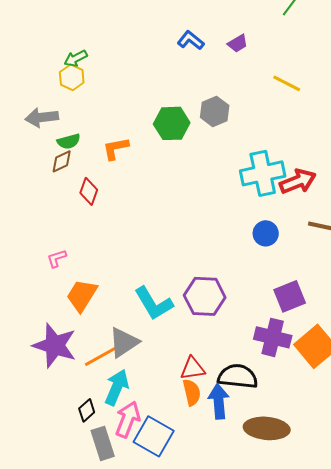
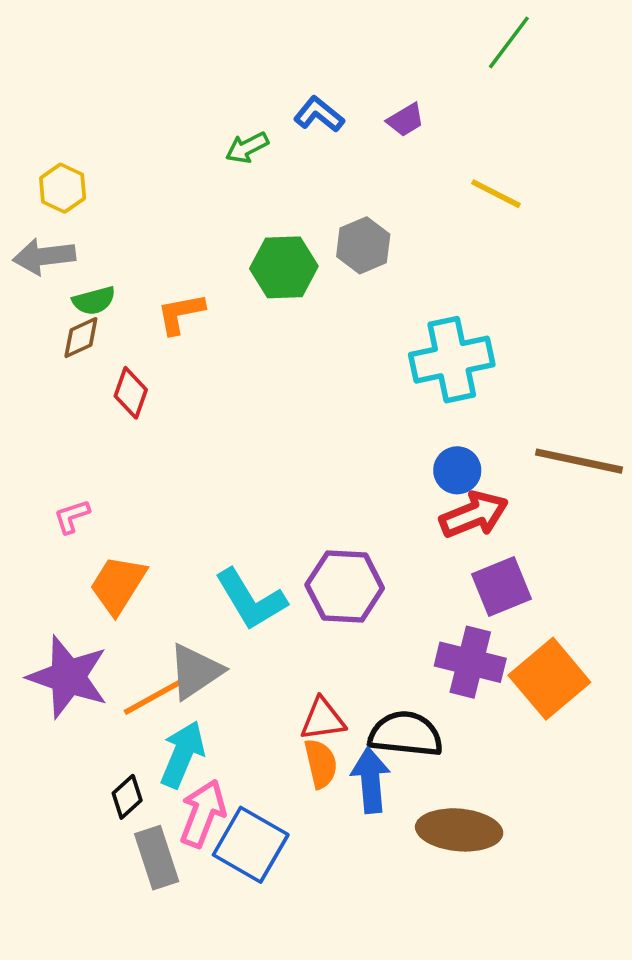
green arrow: (76, 58) -> (247, 148), moved
yellow hexagon: (72, 77) -> (63, 188), moved
red arrow: (298, 181) -> (474, 515), moved

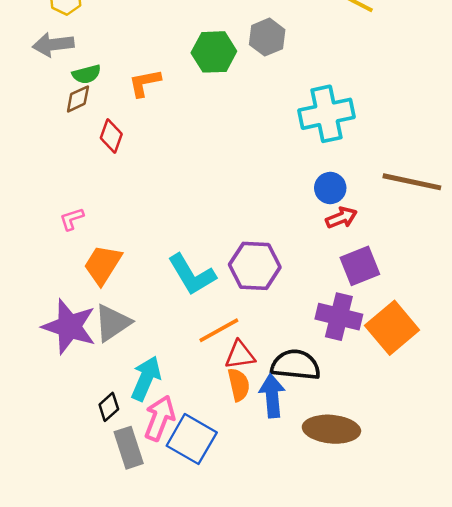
red arrow: (474, 515) -> (341, 218), size x0.7
gray triangle: (195, 671) -> (113, 323), moved
orange line: (153, 697) -> (219, 330), moved

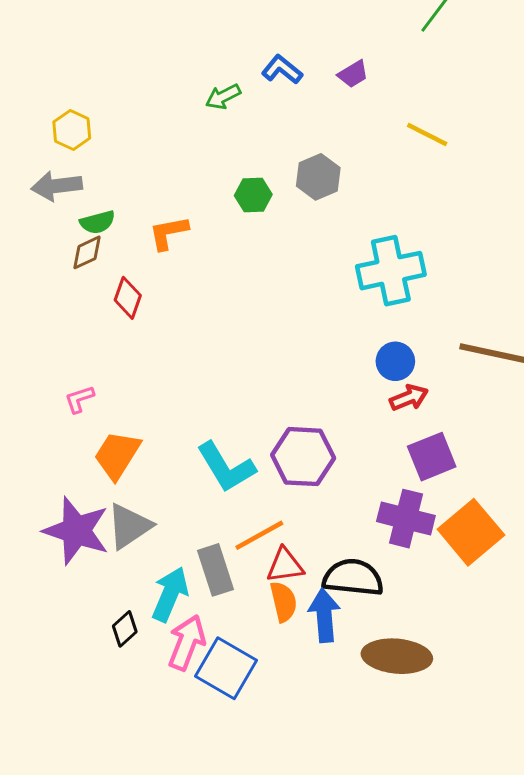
green hexagon: (214, 52) -> (253, 195), size x0.7
gray rectangle: (129, 448) -> (215, 570), moved

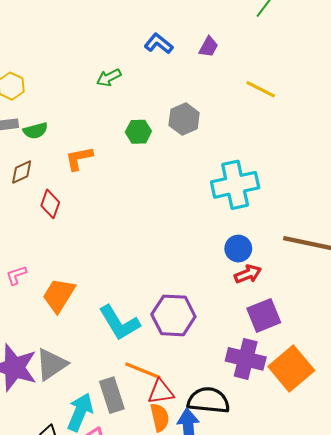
purple trapezoid: (353, 74) -> (209, 47), turned -30
green arrow: (223, 97) -> (109, 78), moved
green semicircle: (97, 222) -> (35, 131), moved
orange trapezoid: (117, 455) -> (59, 295), moved
orange line: (259, 535) -> (143, 371), turned 51

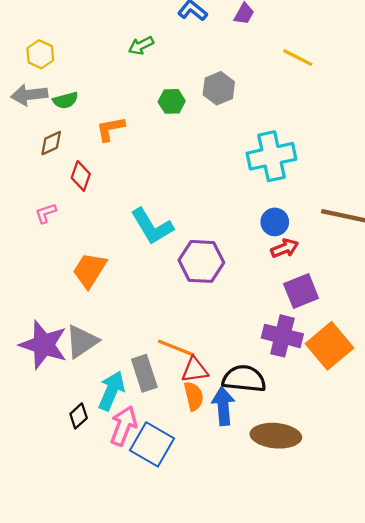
pink L-shape: (16, 275) -> (46, 213), moved
purple hexagon: (173, 315) -> (201, 261), moved
cyan L-shape: (119, 323) -> (152, 226), moved

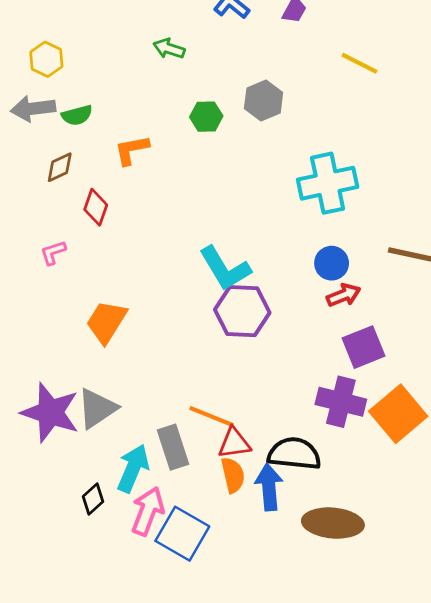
green arrow: (141, 46) -> (169, 49), turned 45
cyan L-shape: (152, 226) -> (225, 268), moved

